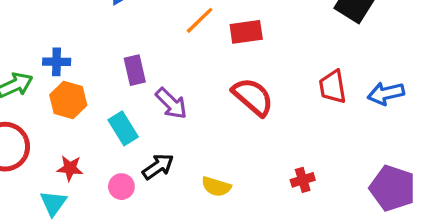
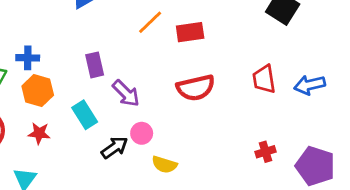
red semicircle: (253, 97) -> (196, 88), turned 126
red star: (70, 168) -> (39, 133), moved
red cross: (303, 180) -> (265, 152), moved
pink circle: (121, 187) -> (142, 133), moved

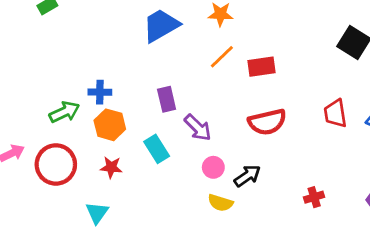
black arrow: (115, 147) -> (247, 176), moved
red cross: (265, 152) -> (314, 197), moved
yellow semicircle: (164, 165) -> (220, 203), moved

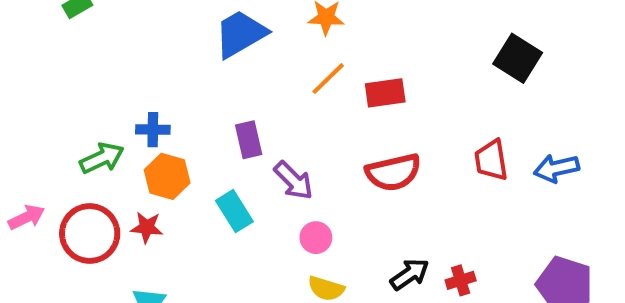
red star: (111, 167) -> (147, 227), moved
black arrow: (247, 176) -> (410, 274), moved

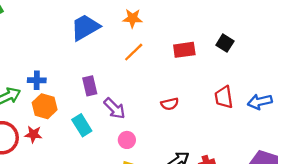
black square: (518, 58) -> (225, 43), moved, size x0.7
red rectangle: (385, 93) -> (184, 50), moved
red semicircle: (393, 172) -> (170, 104), size x0.6

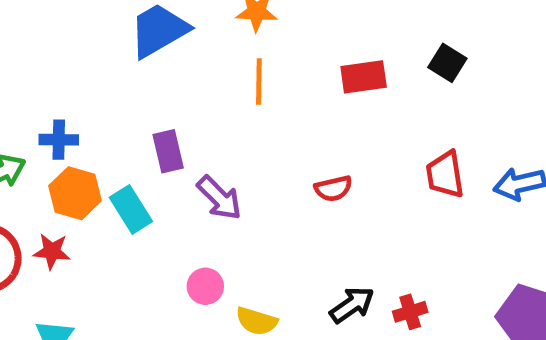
orange line: (134, 52) -> (259, 81), turned -45
cyan rectangle: (82, 125) -> (131, 209), moved
pink circle: (127, 140) -> (205, 286), moved

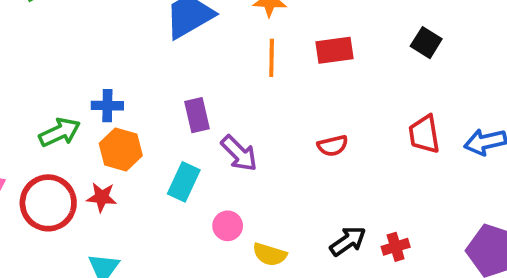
red rectangle: (364, 77) -> (335, 50), moved
cyan rectangle: (131, 209) -> (184, 182), moved, turned 57

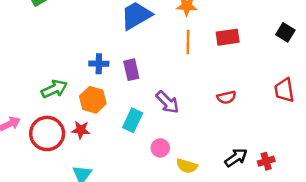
blue cross: (107, 106) -> (99, 64), moved
purple rectangle: (197, 115) -> (131, 70), moved

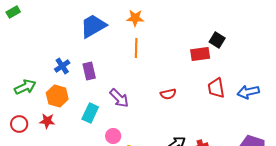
red rectangle: (228, 37) -> (200, 54), moved
blue cross: (99, 64) -> (62, 66), turned -35
red circle: (47, 133) -> (19, 124), size x0.6

